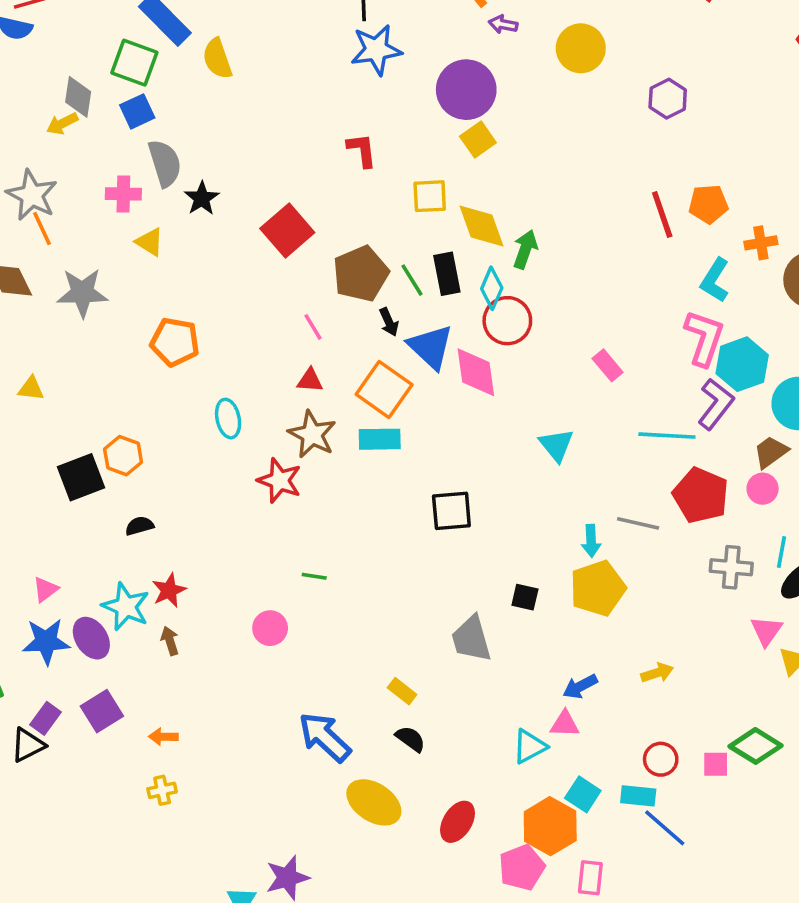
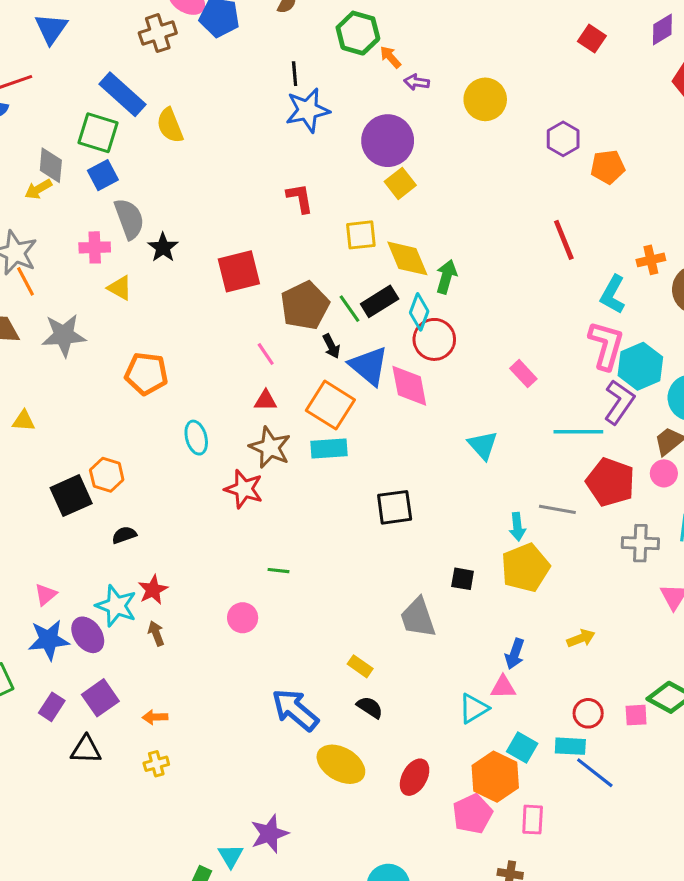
orange pentagon: (708, 204) -> (608, 167), moved
red square: (287, 230) -> (239, 271), turned 30
black rectangle: (447, 274) -> (380, 301), turned 72
blue arrow: (580, 686) -> (515, 654), turned -40
black triangle: (28, 745) -> (86, 750), moved, turned 32

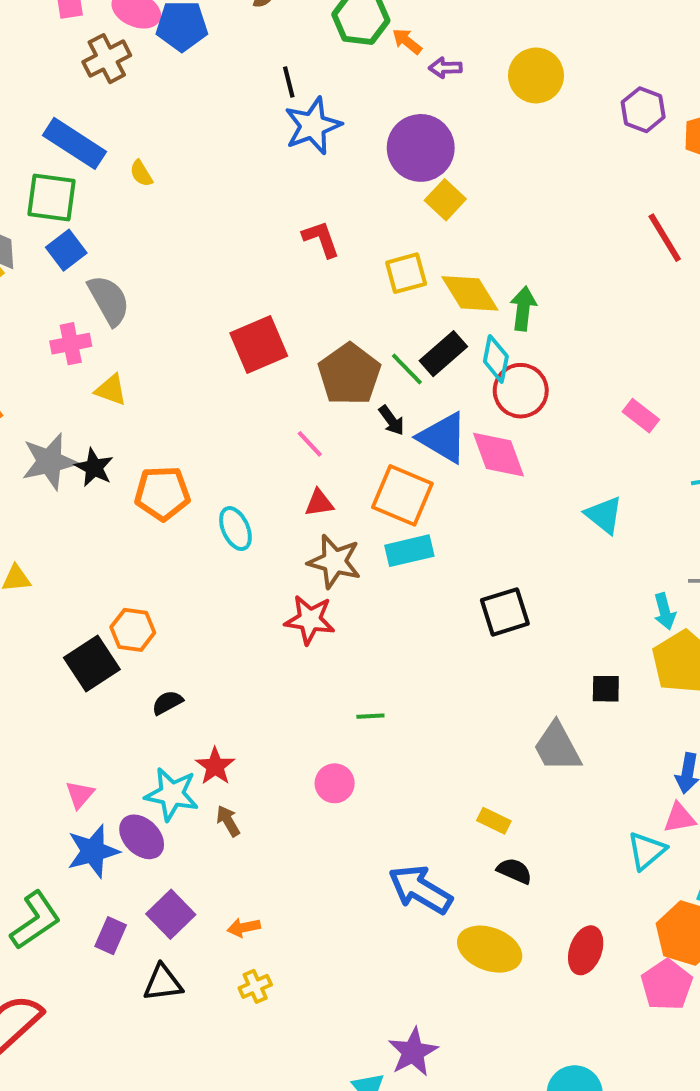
yellow semicircle: (170, 125) -> (141, 173), size x0.6
black star: (163, 248) -> (94, 467), moved
cyan ellipse: (196, 438) -> (235, 529), moved

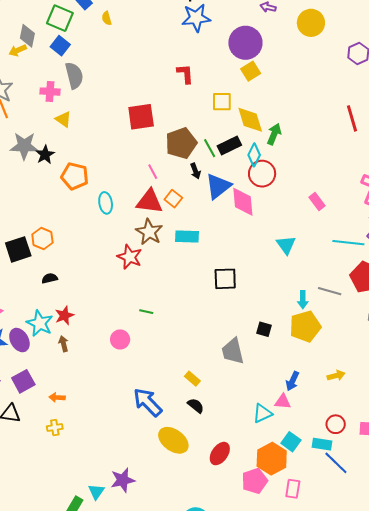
blue square: (66, 250) -> (60, 46), turned -30
blue triangle: (443, 438) -> (218, 186), turned 36
orange square: (402, 495) -> (173, 199), moved, size x0.6
red triangle: (319, 503) -> (149, 201), size x1.8

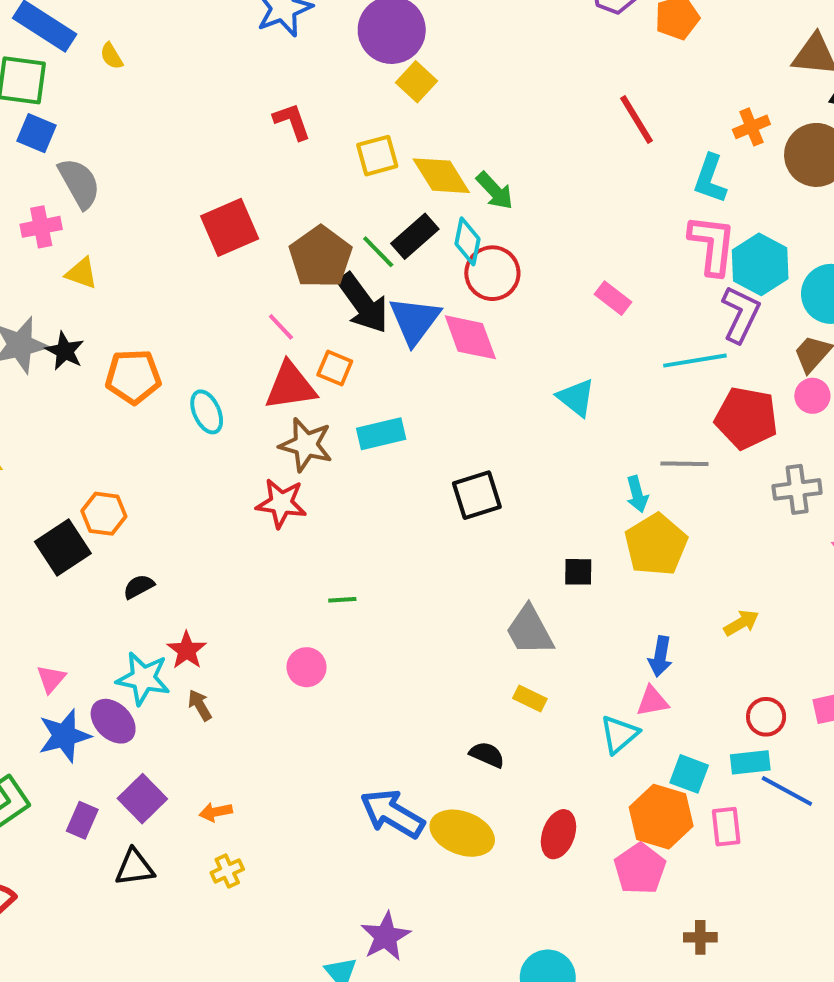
green arrow: (274, 134) -> (495, 191), turned 130
black arrow: (195, 171) -> (363, 303), size x2.0
yellow rectangle: (192, 379) -> (530, 699), moved
blue arrow: (148, 402) -> (392, 814), moved
pink rectangle: (293, 489) -> (726, 827), moved

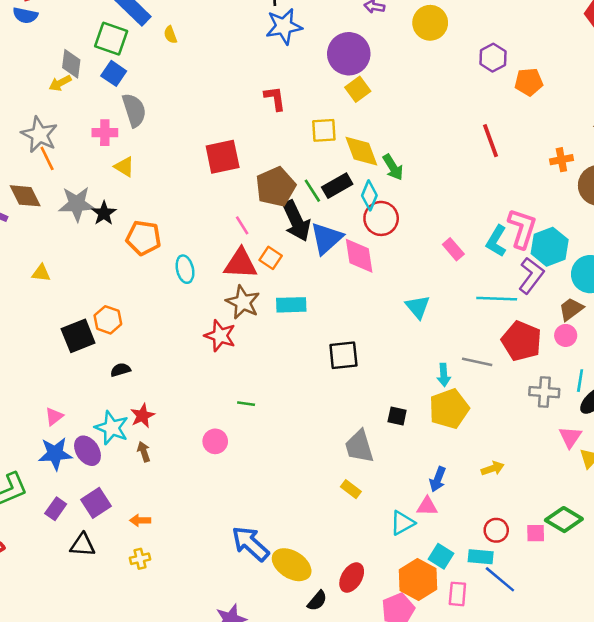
cyan L-shape: (710, 179) -> (496, 241), moved
black semicircle: (487, 755) -> (317, 601), moved, turned 95

